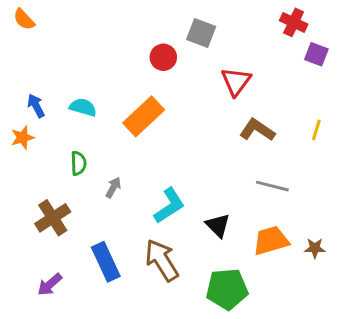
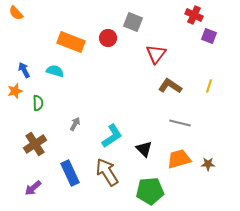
orange rectangle: (144, 116) -> (71, 42), moved, turned 64
green semicircle: (78, 163) -> (38, 103), moved

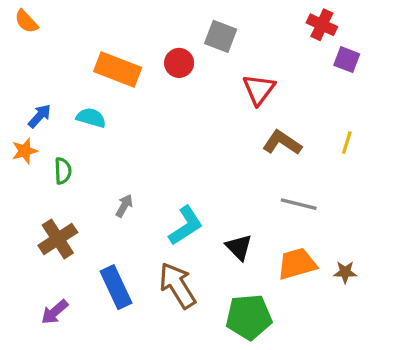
blue arrow: (24, 70) -> (40, 116), turned 70

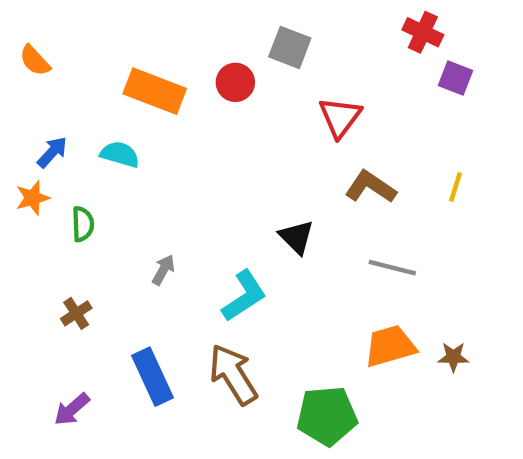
orange semicircle: (26, 21) -> (35, 61), moved
brown cross: (58, 239) -> (76, 313), size x0.6
black triangle: (239, 247) -> (296, 237), moved

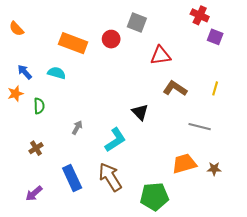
red triangle: (340, 117) -> (161, 55), turned 45
blue arrow: (52, 152) -> (25, 72), turned -84
gray line: (392, 268) -> (200, 127), moved

